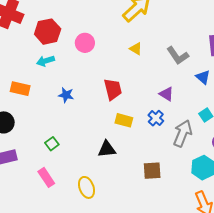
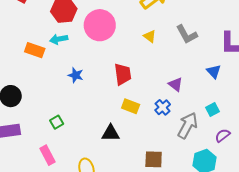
pink circle: (85, 43) -> (100, 25), size x1.6
gray L-shape: (178, 56) -> (187, 34), moved
orange rectangle: (20, 89) -> (35, 50), moved

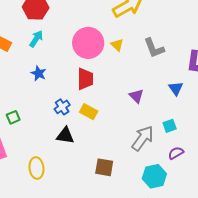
pink circle: (100, 25) -> (88, 43), moved
cyan arrow: (59, 39) -> (36, 39), moved, turned 126
blue cross: (163, 107) -> (62, 107), moved

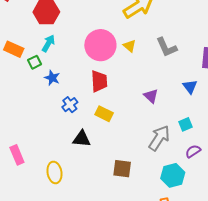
blue cross: (62, 107) -> (70, 105), moved
green square: (13, 117) -> (35, 62), moved

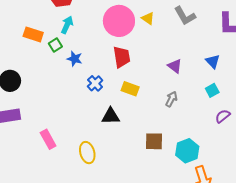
blue triangle: (190, 87) -> (213, 61), moved
gray arrow: (159, 138) -> (171, 99), moved, size x0.6
cyan hexagon: (173, 175) -> (187, 151), moved

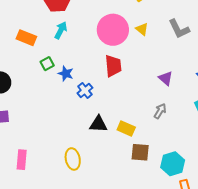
green square: (55, 45) -> (47, 64), moved
blue star: (75, 59) -> (66, 74), moved
yellow rectangle: (130, 89) -> (126, 128), moved
pink rectangle: (48, 139) -> (22, 160), moved, turned 30

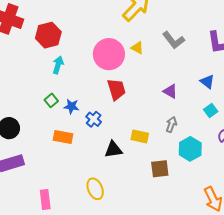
orange rectangle: (26, 38) -> (63, 137), moved
yellow rectangle: (126, 128) -> (140, 136), moved
cyan hexagon: (173, 164) -> (190, 149), moved

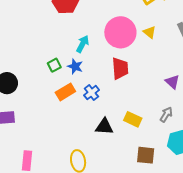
cyan arrow: (58, 65) -> (83, 44), moved
blue star: (71, 106) -> (75, 66), moved
orange rectangle: (63, 137) -> (65, 92), moved, turned -54

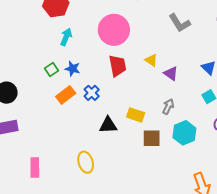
yellow triangle: (150, 32) -> (151, 60), moved
cyan arrow: (83, 44) -> (66, 37), moved
brown square: (146, 155) -> (152, 138), moved

